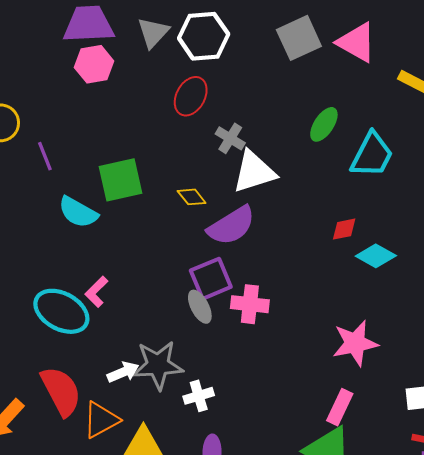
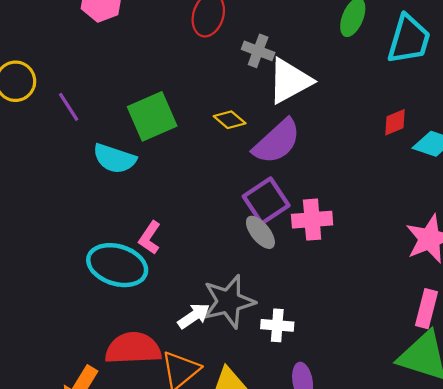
red semicircle: (61, 391) -> (133, 348), turned -54
white cross: (199, 396) -> (277, 325), turned 32

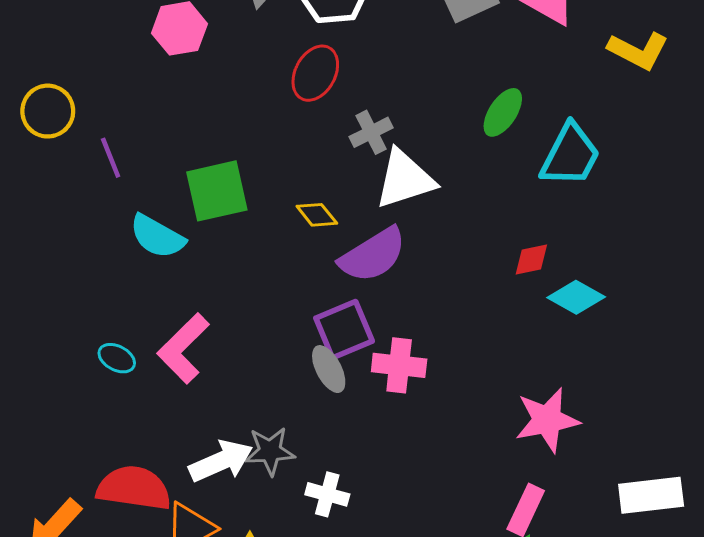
gray cross: (258, 51) -> (371, 132), turned 32
pink L-shape: (150, 238) -> (183, 348), size x1.6
cyan ellipse: (117, 265) -> (117, 358), moved, size x0.5
gray star: (229, 302) -> (270, 451), size x0.7
white arrow: (194, 316) -> (221, 461), size x1.4

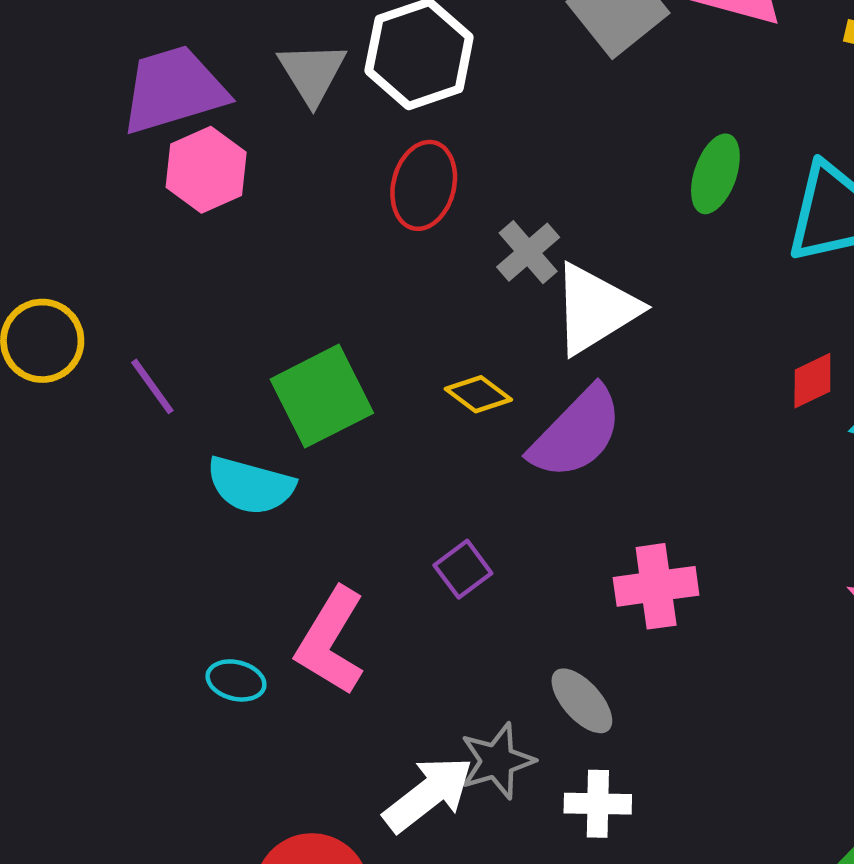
purple square: (344, 330) -> (463, 569), moved, size x0.6
gray ellipse: (329, 369) -> (582, 701), moved

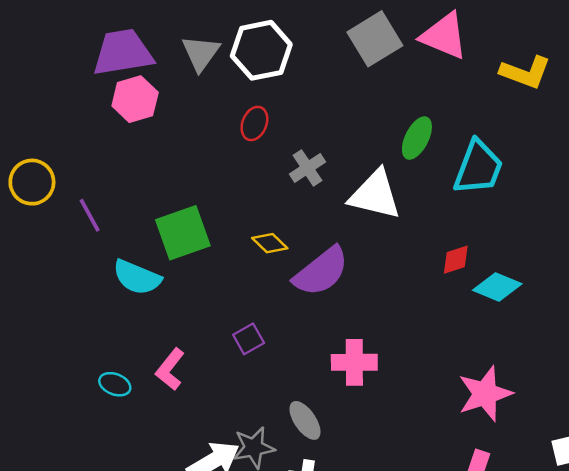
red ellipse: (424, 185) -> (254, 123), size x0.7
white triangle: (595, 309) -> (375, 195), moved, turned 38
pink L-shape: (331, 641) -> (170, 369), size x0.7

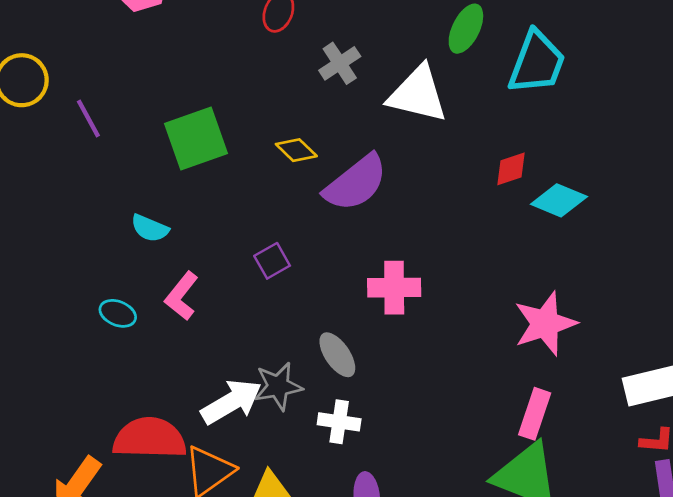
cyan semicircle: (137, 277) -> (150, 228), moved, size x0.7

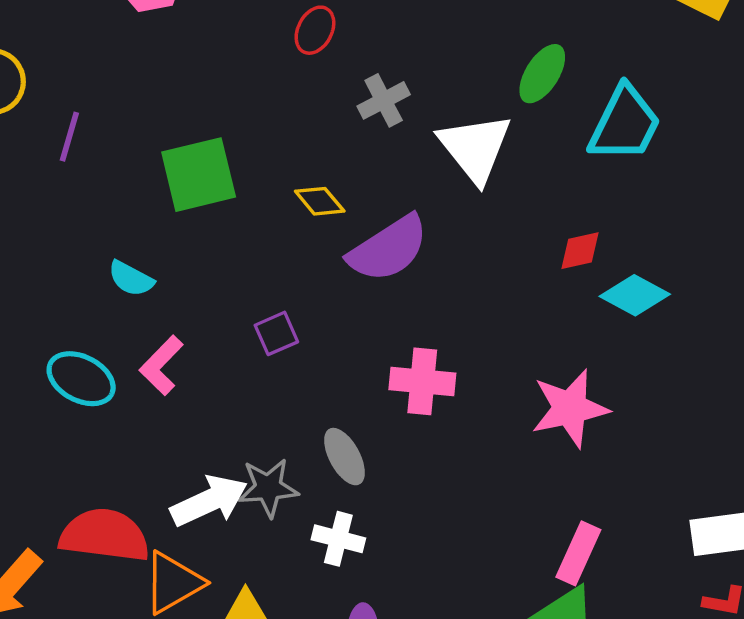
white triangle: (418, 94) -> (475, 148), turned 32
purple line: (88, 118) -> (69, 137), turned 39
cyan ellipse: (118, 313) -> (81, 379), size x1.5
pink star: (545, 324) -> (570, 408), moved

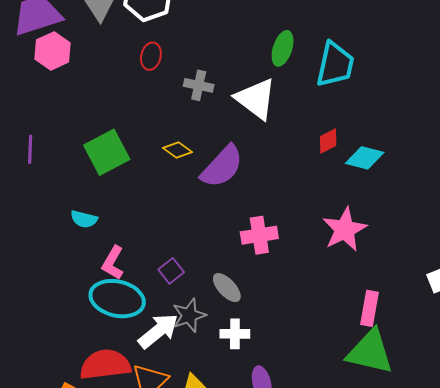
gray cross: (384, 100) -> (199, 85), turned -36
purple square: (276, 333) -> (171, 271), moved
cyan ellipse: (81, 379) -> (117, 299), moved, size x1.4

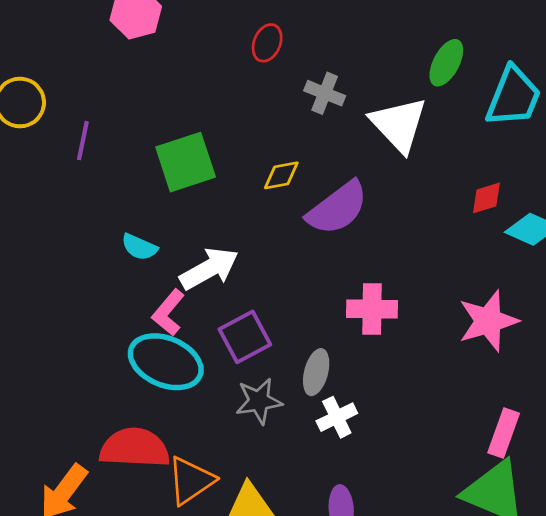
yellow diamond: (177, 150) -> (281, 175), turned -56
purple square: (171, 271) -> (245, 337), size x1.5
gray ellipse: (227, 288) -> (316, 372), turned 48
white arrow: (158, 331) -> (209, 269), moved
white cross: (235, 334) -> (337, 417), moved, turned -36

